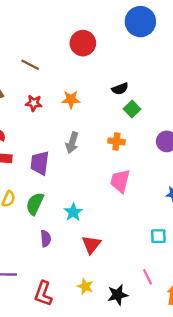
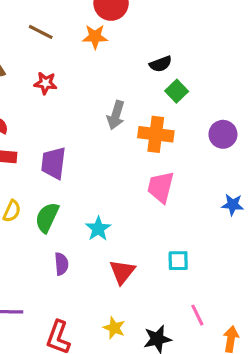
orange star: (71, 99) -> (95, 37), moved
orange cross: (116, 141) -> (156, 134), size x1.5
gray arrow: (72, 143) -> (116, 115), moved
cyan square: (158, 236) -> (178, 261), moved

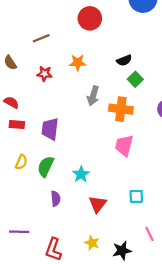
brown line: (41, 32) -> (41, 38), turned -49
orange star: (95, 37) -> (78, 63), moved

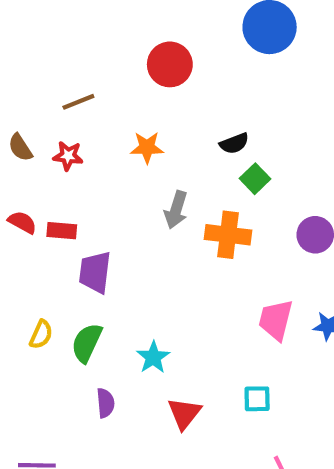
red star: (45, 74) -> (68, 156), moved
red rectangle: (17, 125) -> (62, 231), moved
pink trapezoid: (124, 146) -> (276, 320), moved

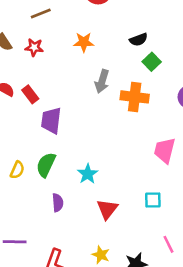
red rectangle: (62, 231) -> (30, 94), turned 48
yellow semicircle: (41, 334) -> (17, 170), moved

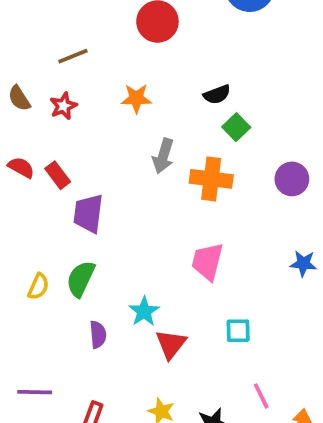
red star: (34, 47) -> (63, 106), turned -30
pink trapezoid: (165, 150) -> (207, 262), moved
cyan star: (88, 174) -> (144, 311), moved

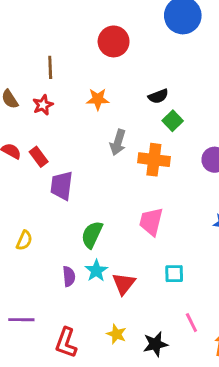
brown line: (73, 56) -> (50, 67), turned -70
green semicircle: (81, 279) -> (92, 235), moved
cyan star: (144, 311) -> (96, 271), moved

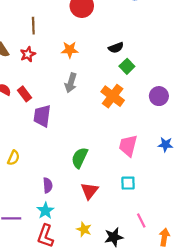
gray arrow: (118, 142) -> (71, 83), moved
orange cross: (154, 160) -> (113, 96), turned 30
pink trapezoid: (151, 222) -> (128, 146), moved
green semicircle: (92, 235) -> (80, 158), moved
cyan star: (96, 271) -> (45, 211), moved

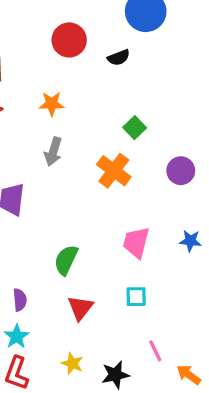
black semicircle: (116, 48) -> (119, 58), moved
orange arrow: (164, 237) -> (189, 375), turned -63

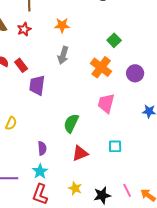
purple circle: (181, 171) -> (135, 73), moved
pink trapezoid: (136, 242) -> (106, 103), moved
red triangle: (80, 308) -> (80, 153), turned 30
pink line: (155, 351) -> (127, 190), moved

